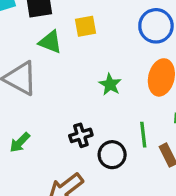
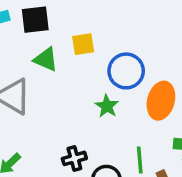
blue circle: (156, 26) -> (126, 71), moved

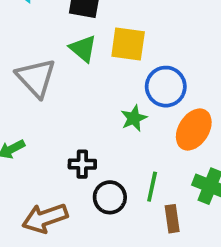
yellow square: (83, 44) -> (128, 44), size x1.4

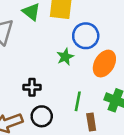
black circle: (110, 197) -> (42, 116), moved

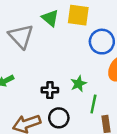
green star: (65, 57) -> (79, 84), moved

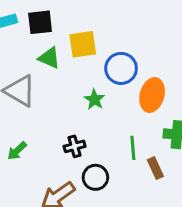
green star: (79, 84) -> (94, 99), moved

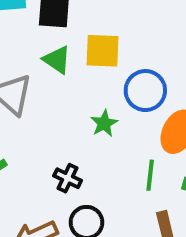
black cross: (75, 146) -> (68, 178), turned 30
green line: (133, 148) -> (150, 175), moved

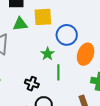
green triangle: (57, 60) -> (20, 24), turned -35
green line: (150, 175) -> (58, 72), moved

